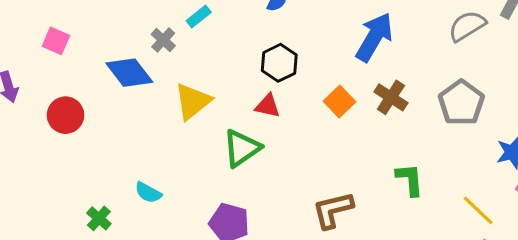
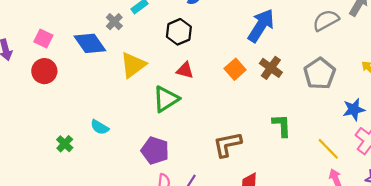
pink square: (56, 41) -> (43, 38), moved
black hexagon: (279, 63) -> (179, 32), moved

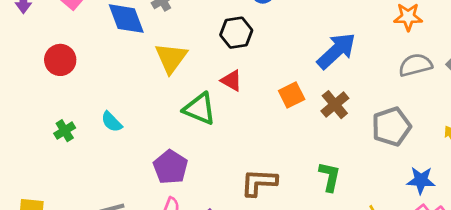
yellow triangle: (133, 65) -> (171, 58), turned -32
red circle: (44, 71) -> (60, 60), moved
green triangle: (166, 99) -> (200, 109), turned 40

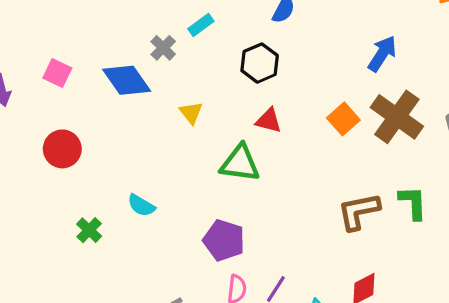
blue arrow: (336, 51) -> (382, 54), size x0.7
yellow triangle: (171, 58) -> (191, 113), size x0.6
brown cross: (335, 105) -> (397, 117), size x1.5
brown L-shape: (259, 182) -> (359, 211), moved

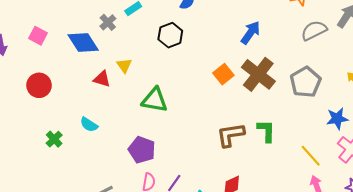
red triangle: (269, 120) -> (102, 79), moved

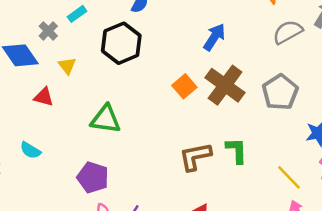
black hexagon: (170, 35) -> (121, 43), size x1.4
yellow triangle: (124, 65) -> (67, 66), moved

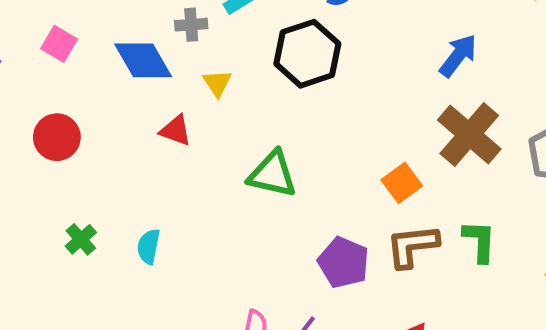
gray cross: (48, 31) -> (191, 25), turned 36
orange square: (184, 86) -> (402, 183), moved
cyan semicircle: (30, 150) -> (149, 247), moved, turned 65
purple pentagon: (93, 177) -> (344, 262), moved

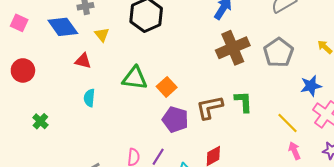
brown cross: (469, 134) -> (233, 48), turned 32
orange square: (402, 183) -> (167, 87), moved
cyan semicircle: (149, 247) -> (89, 98), moved

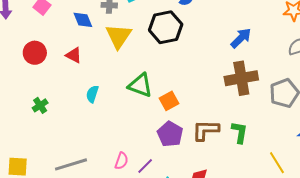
blue diamond: (63, 27) -> (83, 20), size x0.7
yellow triangle: (102, 35) -> (119, 36), size x1.8
red triangle: (83, 61) -> (74, 55), moved

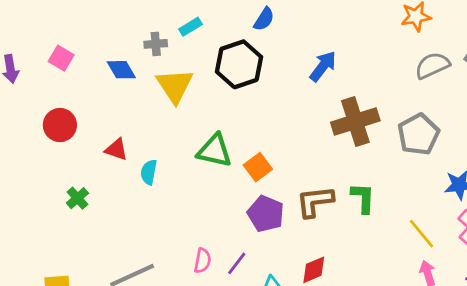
blue arrow: (241, 38) -> (323, 66), moved
red triangle: (74, 55) -> (116, 149), moved

